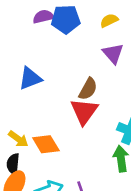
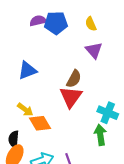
yellow semicircle: (109, 21) -> (91, 24), turned -88
yellow arrow: (18, 139) -> (25, 110), moved

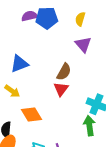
yellow semicircle: (91, 24) -> (80, 19), turned 40
red triangle: (71, 97) -> (61, 89), size x0.7
yellow arrow: (25, 110) -> (12, 91), moved

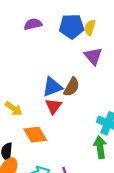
blue pentagon: (47, 18) -> (72, 26), moved
blue triangle: (19, 64) -> (52, 87), moved
red triangle: (61, 89) -> (53, 106), moved

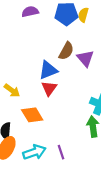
purple triangle: (93, 56) -> (85, 58), moved
brown semicircle: (72, 87) -> (66, 51), moved

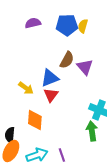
yellow arrow: (12, 90) -> (26, 88), moved
orange diamond: (32, 115) -> (35, 120), turned 35

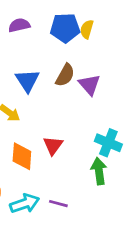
blue triangle: (50, 78) -> (27, 81), moved, turned -42
red triangle: (51, 95) -> (53, 145), moved
purple line: (62, 155) -> (58, 204), turned -56

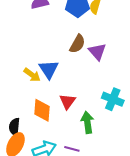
blue triangle: (27, 81) -> (49, 69), moved
green arrow: (99, 171) -> (87, 122), moved

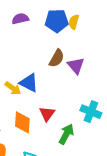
blue triangle: (49, 69) -> (29, 83), turned -30
green arrow: (87, 122) -> (66, 134), turned 36

